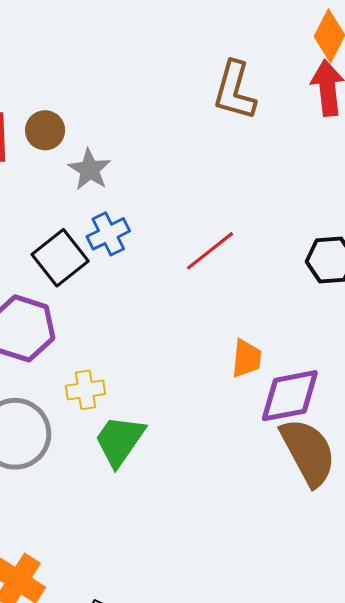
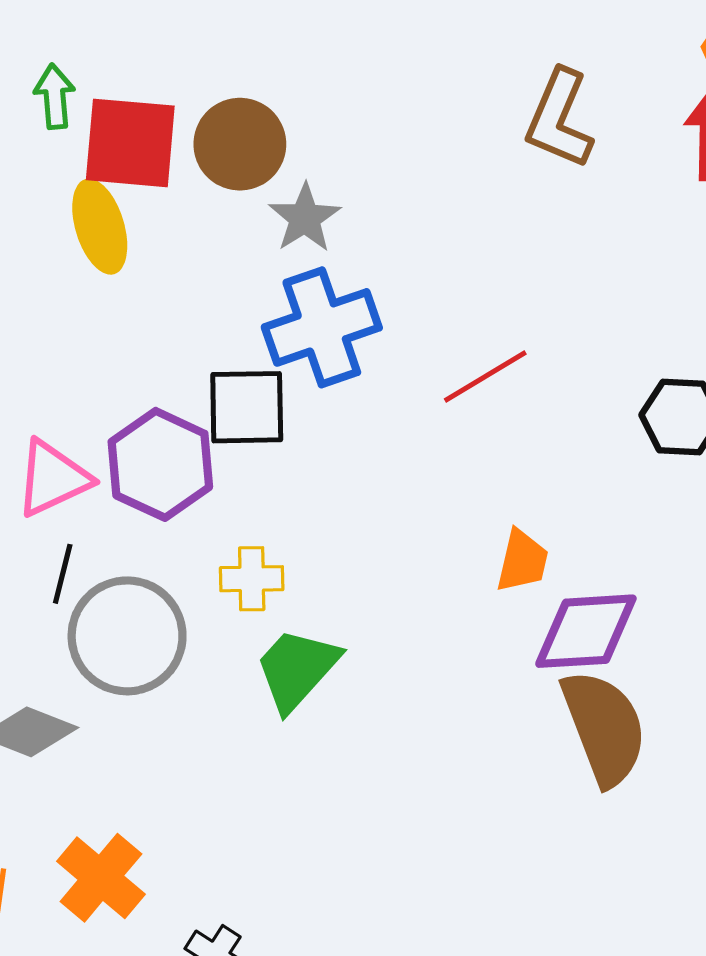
brown circle: (45, 130) -> (240, 144), size x1.4
blue cross: (108, 234) -> (322, 327), size x1.6
black square: (60, 258) -> (247, 407), moved, turned 30

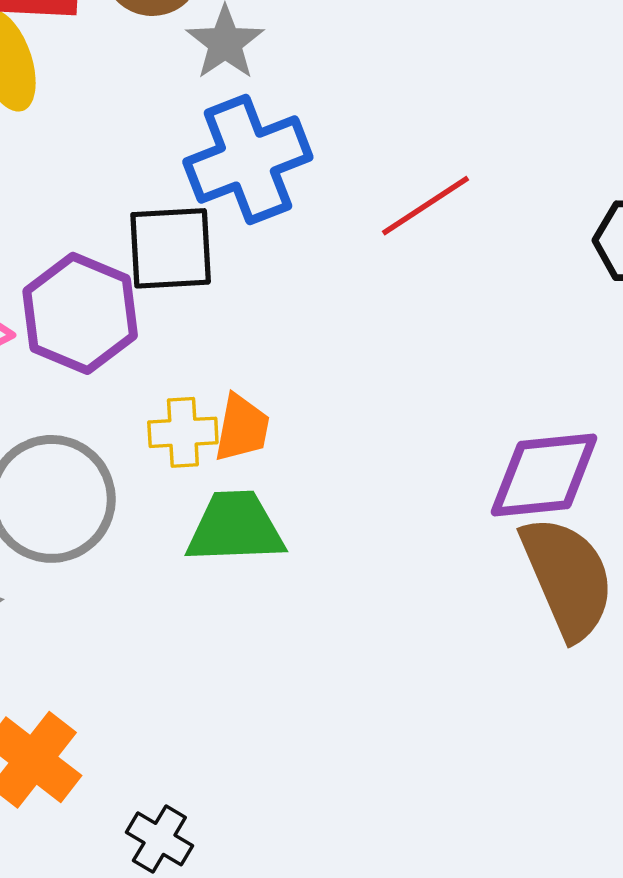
orange trapezoid: (522, 561) -> (242, 428), moved
green trapezoid: (297, 669) -> (235, 527), turned 48

